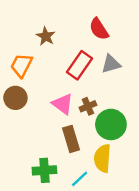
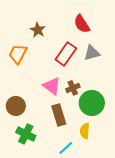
brown circle: (15, 98) -> (16, 106), moved
yellow semicircle: (102, 158) -> (85, 131), size x0.7
green cross: (44, 170) -> (26, 134), moved, turned 30

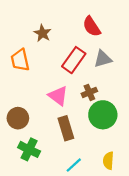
orange trapezoid: (18, 54) -> (20, 60), turned -40
brown cross: (73, 88) -> (89, 92), moved
yellow semicircle: (85, 131) -> (108, 161), moved

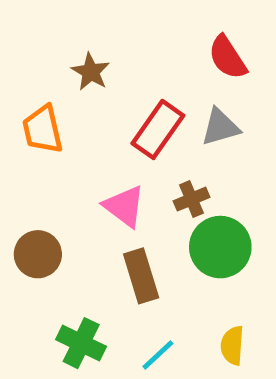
red semicircle: (92, 27) -> (227, 57), moved
green cross: (29, 149) -> (81, 343), moved

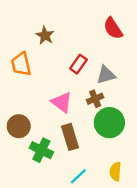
gray triangle: (220, 127) -> (106, 75), moved
red rectangle: (158, 129) -> (78, 64), size x0.7
green cross: (81, 343) -> (41, 150), moved

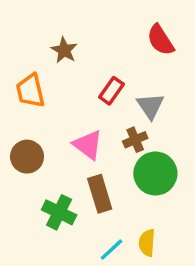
gray triangle: (106, 75) -> (150, 106), turned -48
brown circle: (19, 126) -> (27, 157), moved
yellow semicircle: (115, 172) -> (147, 243), moved

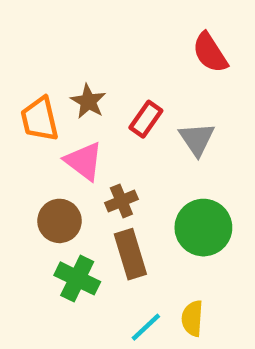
brown star: (64, 50) -> (88, 101), moved
brown cross: (135, 140) -> (121, 201), moved
pink triangle: (88, 145) -> (84, 161), moved
brown circle: (27, 157) -> (59, 221), moved

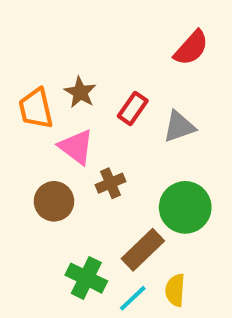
red semicircle: (210, 53) -> (191, 48), turned -105
gray triangle: (197, 139) -> (179, 127), turned 45
brown rectangle: (130, 254) -> (143, 250), moved, turned 63
green cross: (77, 278) -> (86, 278), moved

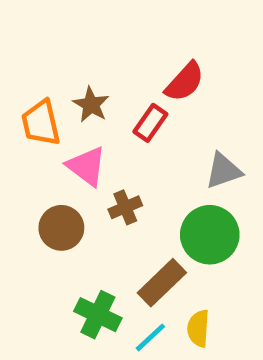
red semicircle: (191, 48) -> (185, 82), moved
gray triangle: (179, 127) -> (223, 171), moved

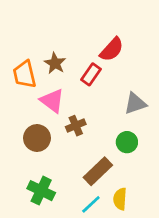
green circle: (210, 235) -> (127, 142), size x0.6
green cross: (98, 315) -> (41, 191), moved

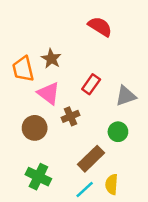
red semicircle: (112, 49) -> (100, 27), moved, turned -100
red rectangle: (91, 74) -> (91, 84), moved

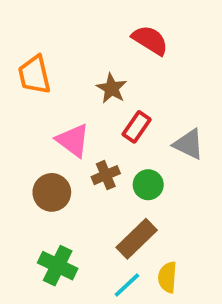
brown star: (51, 59) -> (112, 88), moved
orange trapezoid: (23, 69) -> (34, 75), moved
gray triangle: (126, 96) -> (189, 144), turned 45
green circle: (118, 132) -> (148, 185), moved

